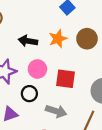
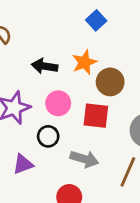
brown circle: (87, 39) -> (110, 82), moved

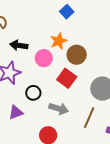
black arrow: (45, 66) -> (19, 45), moved
pink circle: (58, 103) -> (44, 58), moved
red square: (96, 116) -> (67, 78), turned 30

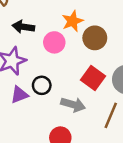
red square: (67, 78) -> (93, 78), moved
purple triangle: (16, 112) -> (19, 95), moved

